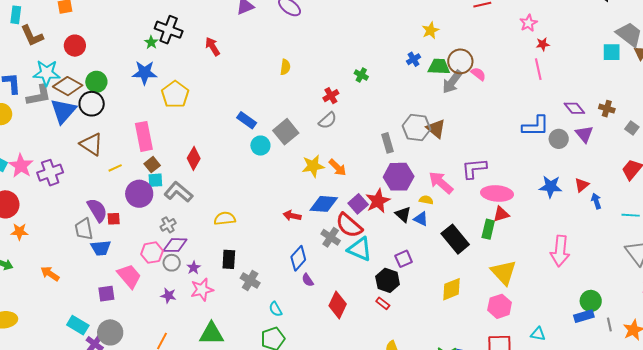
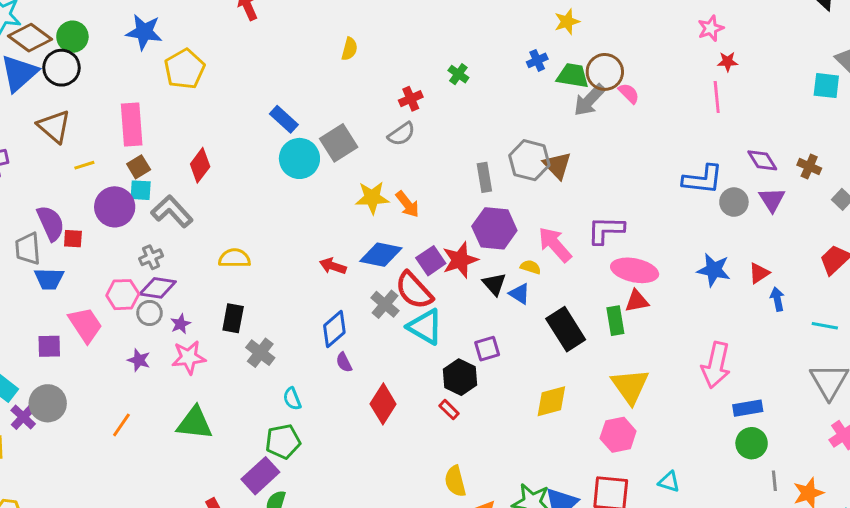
cyan circle: (260, 146) -> (299, 158), size x1.4
green rectangle: (488, 229) -> (615, 321), turned -30
blue rectangle: (584, 316) -> (748, 408), moved

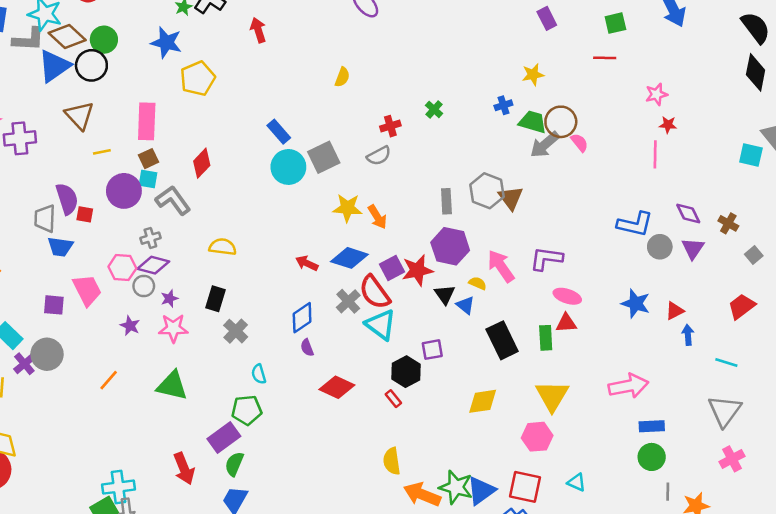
pink ellipse: (635, 270) -> (567, 296), size x0.7
pink arrow: (716, 365) -> (628, 386), turned -120
red diamond: (383, 404) -> (337, 387), turned 76

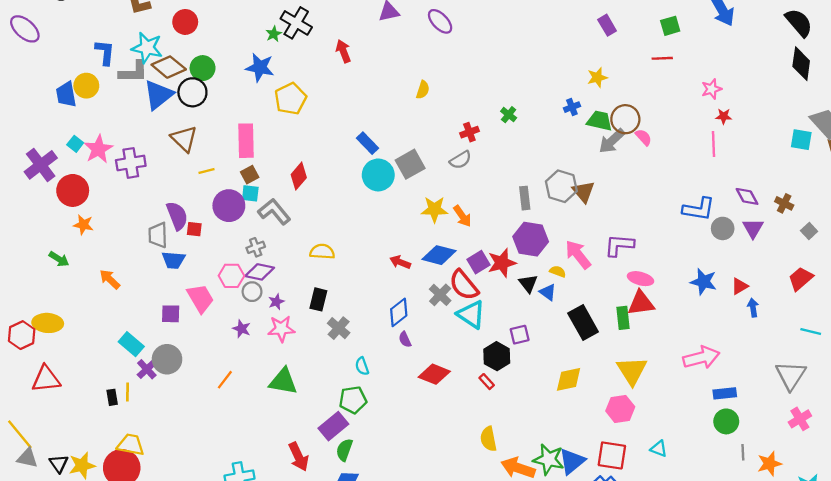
red triangle: (566, 323) -> (641, 303), size x1.4
cyan line: (726, 363) -> (811, 332), moved

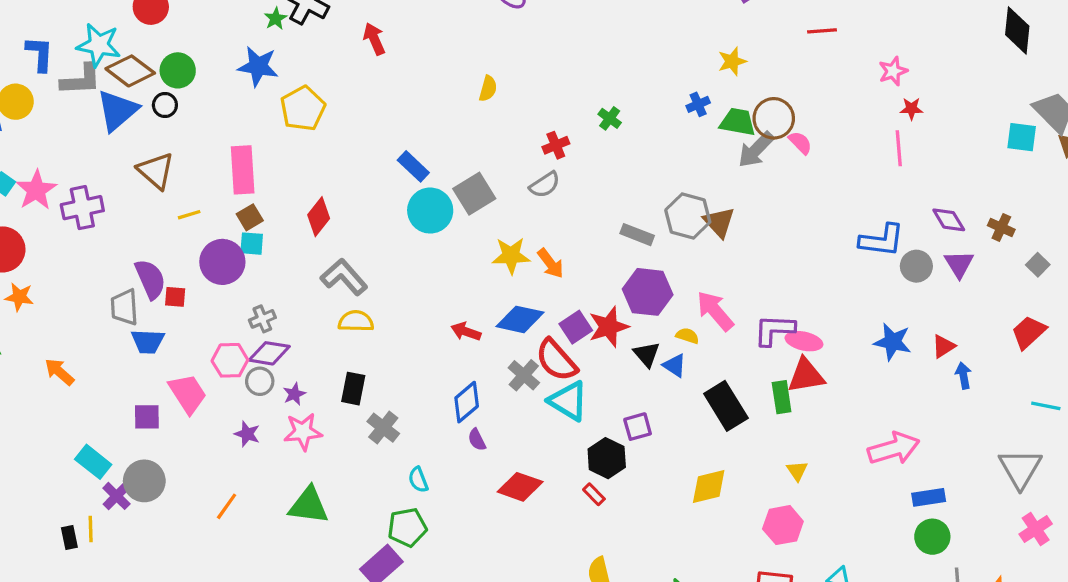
black circle: (192, 92) -> (165, 105), size x0.6
gray rectangle: (525, 198) -> (637, 235), turned -60
gray L-shape: (274, 212) -> (344, 277), moved
purple L-shape: (619, 245) -> (774, 330), moved
yellow triangle: (632, 371) -> (797, 471), size x0.5

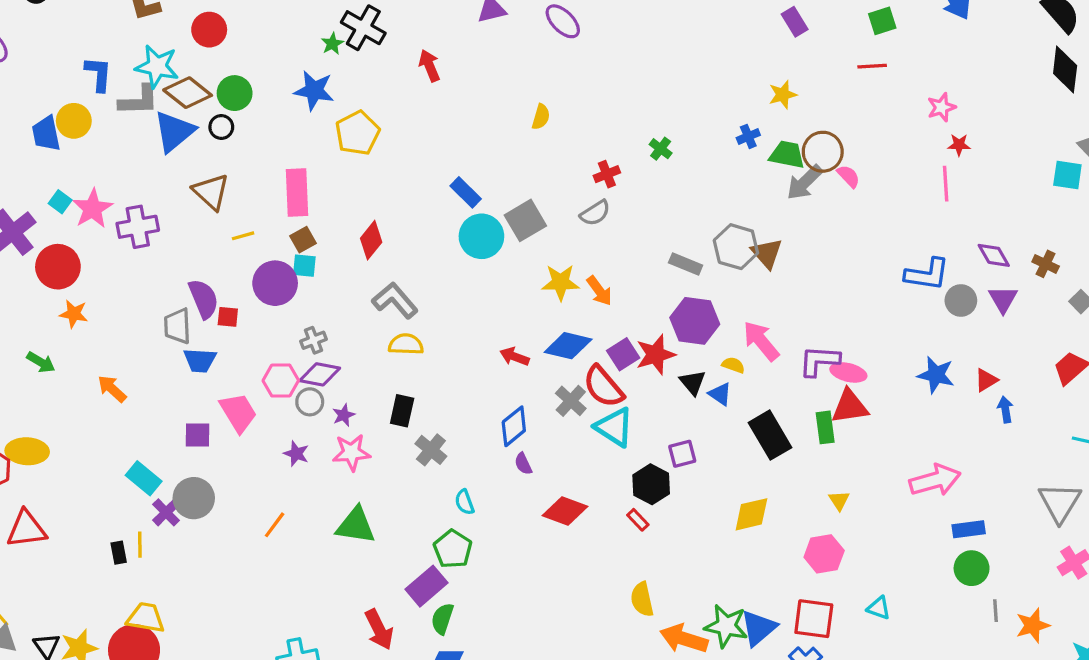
green pentagon: (407, 527) -> (453, 549), turned -30

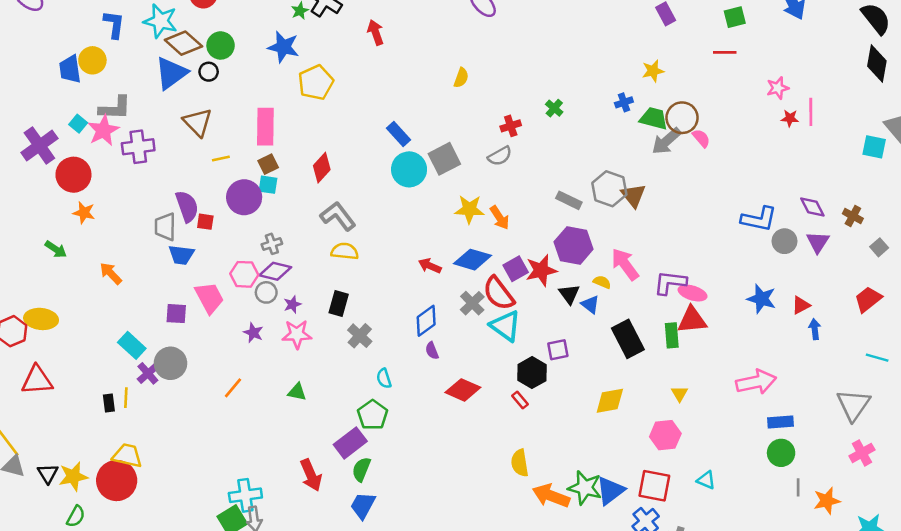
gray L-shape: (139, 100) -> (115, 108), moved
pink line: (946, 184) -> (811, 112), moved
green triangle: (356, 525) -> (297, 392), size x0.6

